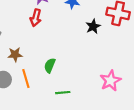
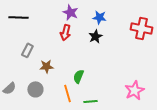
black star: (93, 26) -> (95, 36), moved
orange line: (26, 78) -> (67, 93), moved

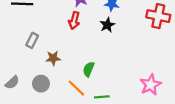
orange line: (67, 93) -> (76, 88), turned -30

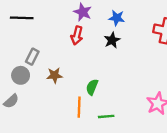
gray circle: (41, 84) -> (21, 75), moved
orange line: (76, 88) -> (79, 107), turned 48

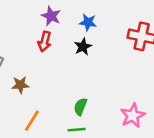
green semicircle: (92, 87) -> (80, 107), moved
orange line: (79, 107) -> (32, 121), moved, turned 30

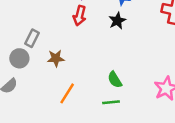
green semicircle: (80, 107) -> (115, 80), turned -54

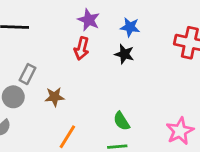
black star: (117, 21) -> (124, 54), turned -30

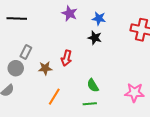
red arrow: (82, 48) -> (66, 58), moved
pink star: (180, 131) -> (134, 93), turned 30

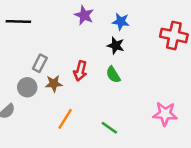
gray rectangle: (26, 52) -> (40, 63), moved
gray circle: (16, 68) -> (27, 87), moved
green semicircle: (93, 85) -> (113, 75), moved
green line: (90, 104) -> (109, 128), turned 40

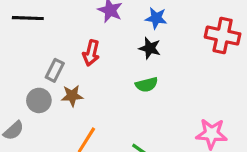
red arrow: (80, 71) -> (91, 53), moved
green semicircle: (113, 75) -> (147, 85), turned -72

